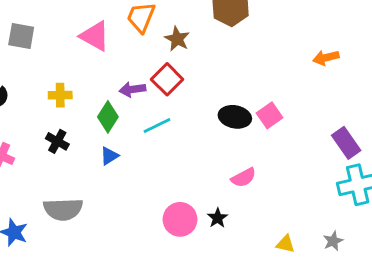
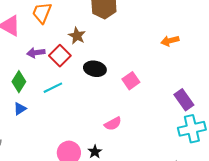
brown star: (177, 39) -> (77, 36), moved
purple arrow: (132, 89) -> (36, 53), moved
black ellipse: (235, 117) -> (95, 69), moved

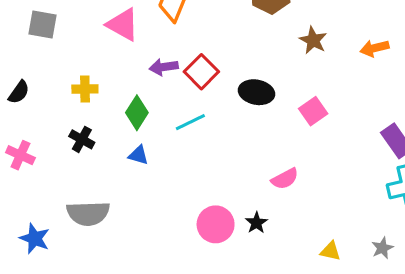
brown star: (77, 36) -> (313, 40), moved
blue triangle: (20, 109) -> (138, 155), turned 48

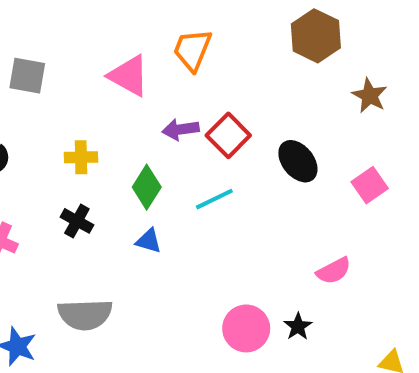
black ellipse: (256, 92) -> (298, 161), turned 40

